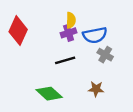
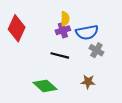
black line: (65, 60) -> (60, 55), turned 30

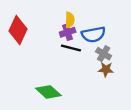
black line: (60, 55) -> (71, 48), moved
brown star: (88, 82) -> (106, 69), moved

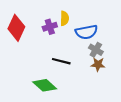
purple cross: (68, 32) -> (50, 27), moved
black line: (71, 48) -> (61, 61), moved

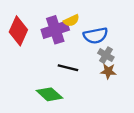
yellow semicircle: (64, 18) -> (71, 21), turned 64
purple cross: (50, 27) -> (55, 30), size x1.6

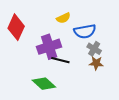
purple cross: (55, 30) -> (49, 47), moved

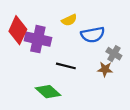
purple cross: (49, 47) -> (38, 39), moved, turned 30
gray cross: (94, 49) -> (114, 54), moved

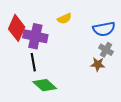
blue semicircle: (93, 35) -> (104, 29), moved
black line: (66, 66) -> (33, 62), moved, turned 66

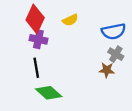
red diamond: (17, 28) -> (35, 19), moved
purple cross: (35, 36) -> (38, 39), size x0.7

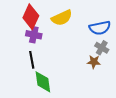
yellow semicircle: (70, 20) -> (62, 18), size x1.5
green diamond: (49, 93) -> (43, 82), turned 40

